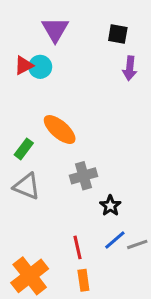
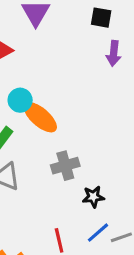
cyan circle: (40, 67) -> (20, 100), moved
black star: (110, 206) -> (93, 197), turned 30

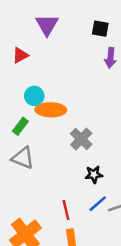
orange ellipse: (40, 117) -> (51, 110), turned -40
gray cross: (65, 166) -> (81, 139), moved, turned -30

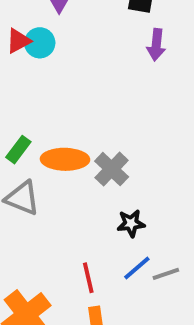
cyan circle: (34, 96) -> (40, 43), moved
orange ellipse: (51, 110) -> (65, 159), moved

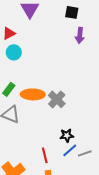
cyan circle: (40, 43) -> (14, 52), moved
black star: (131, 223) -> (67, 135), moved

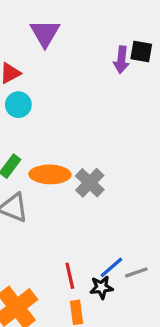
black square: (72, 12) -> (141, 51), moved
purple arrow: (80, 35) -> (121, 60), moved
black star: (67, 135) -> (101, 287), moved

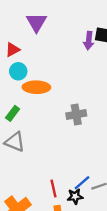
orange ellipse: (50, 174) -> (36, 87), moved
gray cross: (90, 183) -> (76, 115), moved, turned 36

